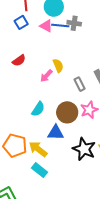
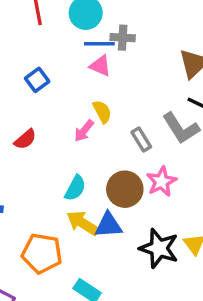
blue square: (21, 22) -> (37, 80), moved
pink triangle: (46, 26) -> (100, 66), moved
red semicircle: (19, 60) -> (25, 139), moved
yellow arrow: (38, 149) -> (83, 223), moved

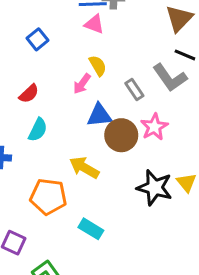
cyan semicircle: (75, 188) -> (38, 130), moved
blue triangle: (109, 225) -> (99, 115), moved

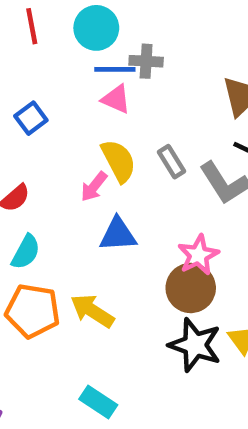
yellow semicircle: (98, 66) -> (119, 161), size x1.4
gray rectangle: (134, 89) -> (171, 162), moved
brown circle: (121, 135) -> (191, 288), moved
orange pentagon: (48, 197) -> (33, 311), moved

